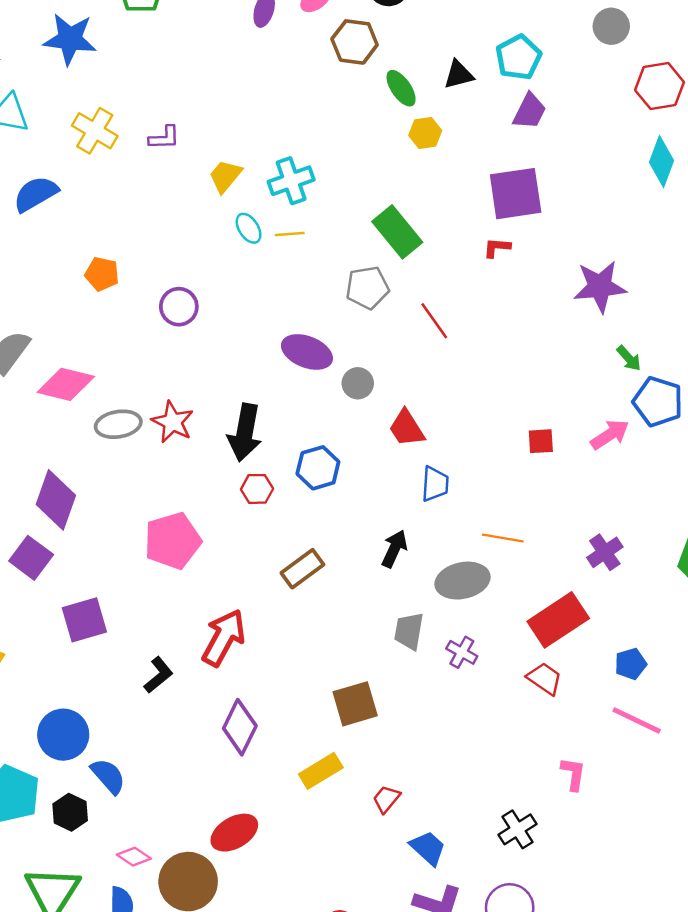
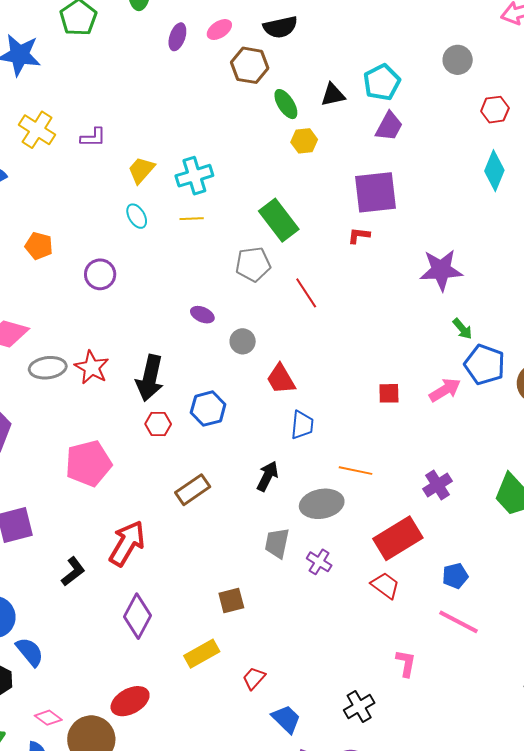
red hexagon: (660, 86) -> (495, 110), size x0.7
cyan ellipse: (249, 228) -> (137, 216), moved
purple ellipse: (307, 352) -> (202, 315), size x0.6
brown square: (355, 704) -> (231, 600), size x0.7

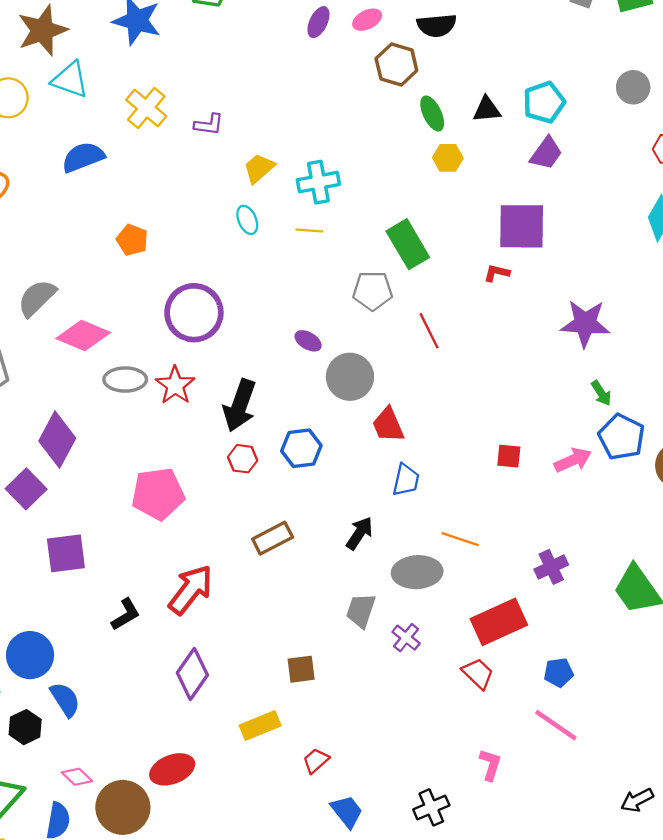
purple circle: (100, 274) -> (194, 313), moved, size x1.6
gray circle: (243, 341) -> (350, 377), size x1.6

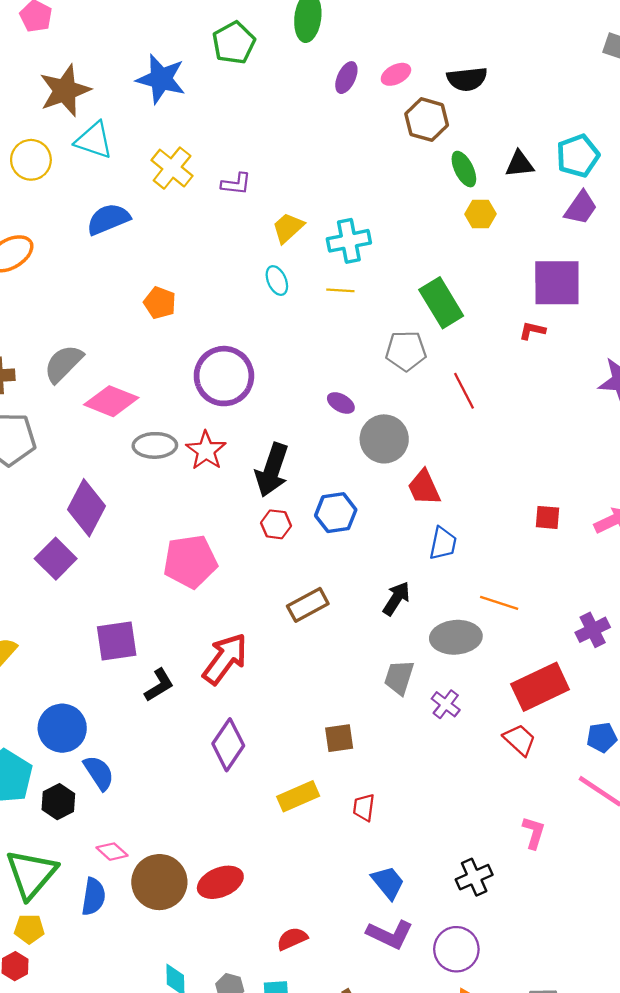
purple square: (66, 553) -> (117, 641), moved
red trapezoid: (316, 761) -> (364, 807), moved, turned -40
red ellipse: (172, 769) -> (220, 882), moved

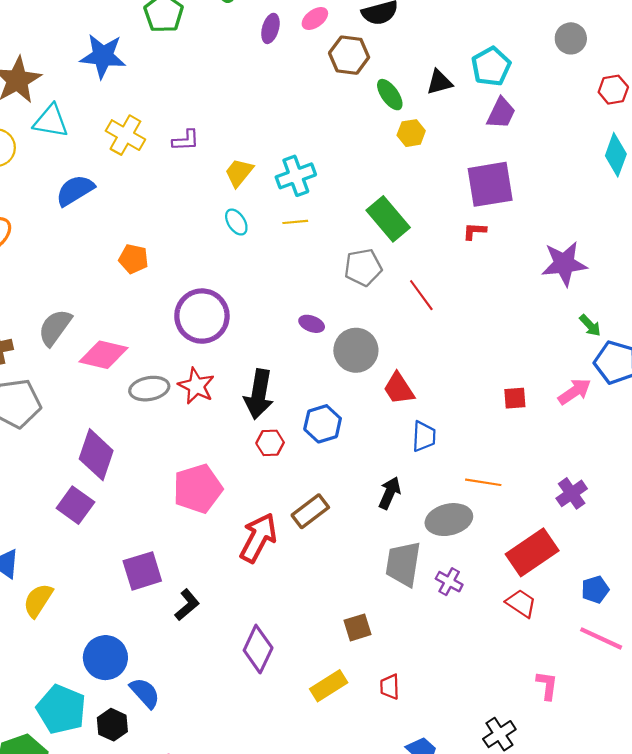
red arrow: (225, 659) -> (258, 538), moved
gray trapezoid: (399, 677) -> (403, 564), size x1.4

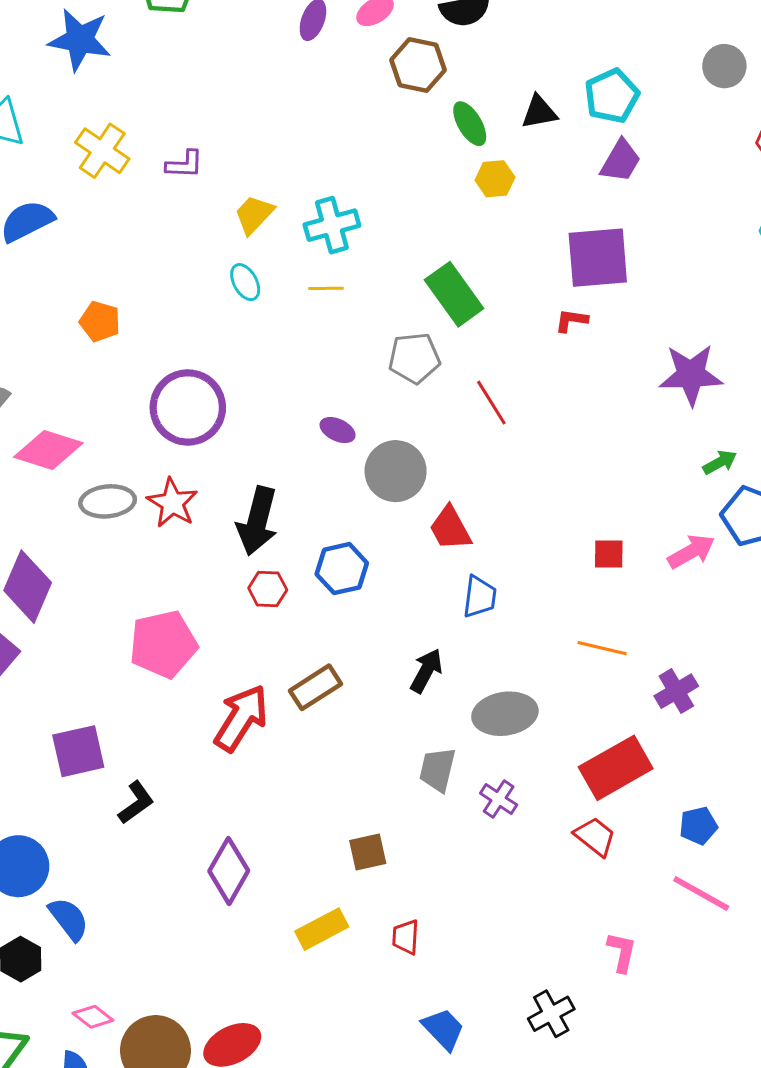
green arrow: (590, 325) -> (720, 462), turned -80
orange line: (483, 482) -> (602, 648), moved
gray trapezoid: (403, 564) -> (437, 770), size x0.7

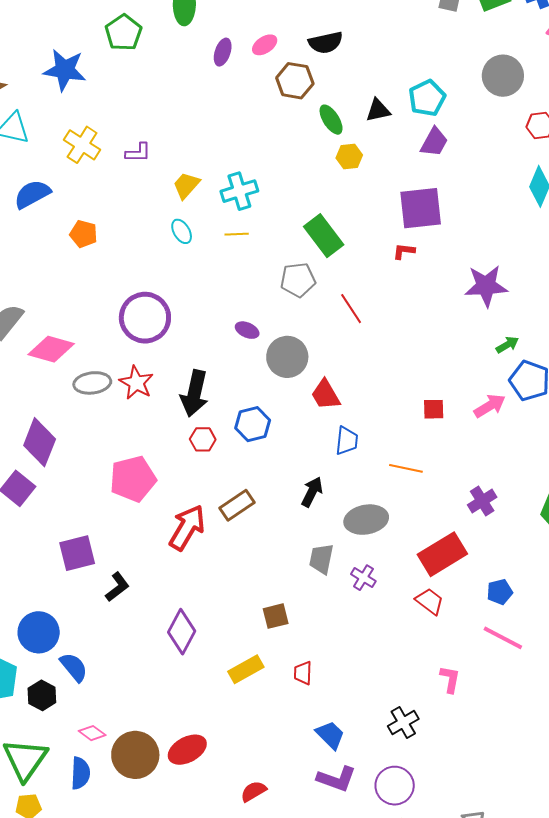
gray circle: (724, 66) -> (503, 76), size x1.4
orange pentagon: (100, 322) -> (84, 234), moved
orange line: (602, 648) -> (406, 468), moved

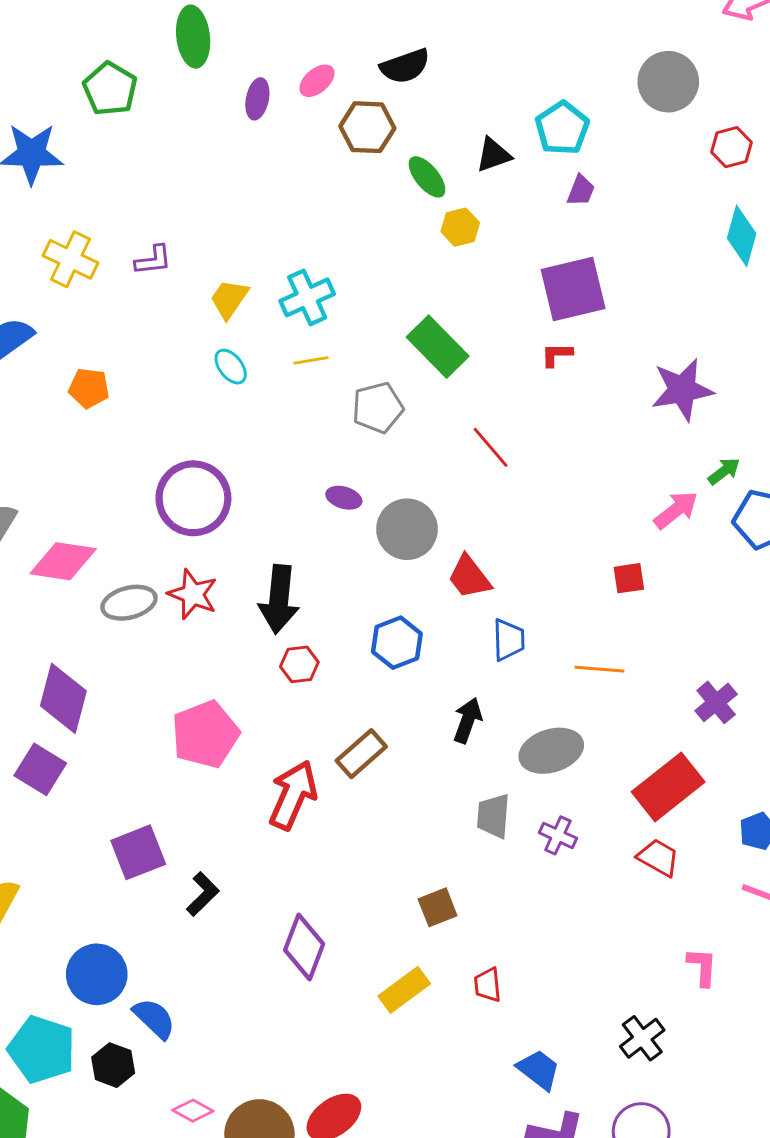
purple trapezoid: (434, 142) -> (581, 191), size x0.7
gray pentagon: (298, 280) -> (378, 408), moved
pink arrow: (490, 406) -> (676, 510), moved
blue hexagon: (253, 424) -> (397, 643), moved

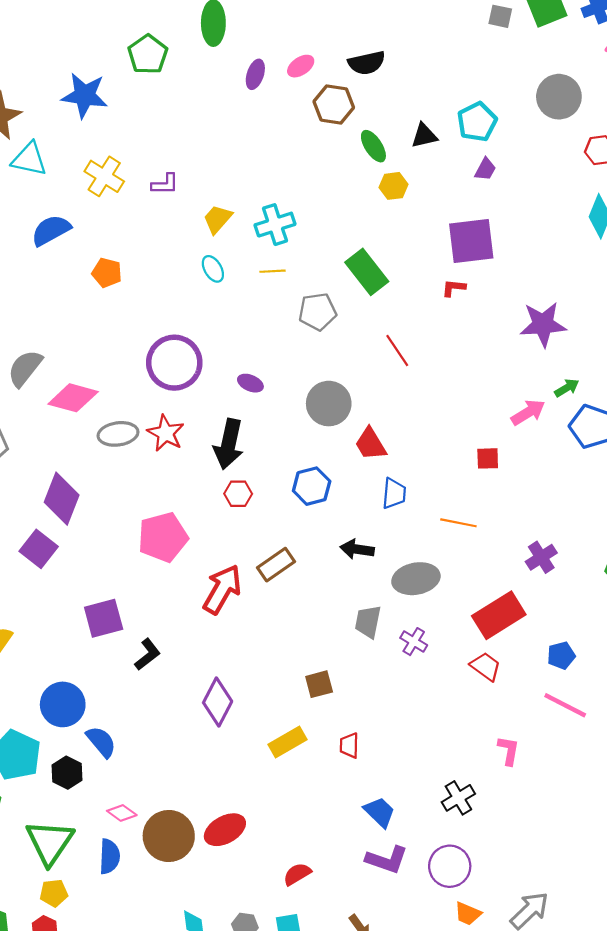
purple ellipse: (344, 498) -> (250, 383), moved
black arrow: (468, 720) -> (357, 549), turned -108

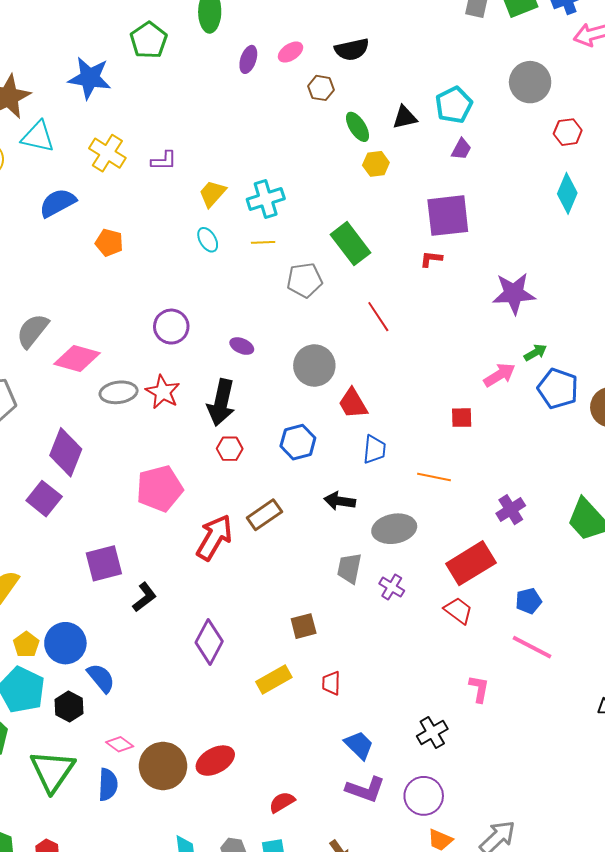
brown hexagon: (334, 105) -> (321, 88), size x0.7
purple circle: (174, 363) -> (171, 327), size x0.7
yellow pentagon: (54, 893) -> (26, 645), moved, turned -30

